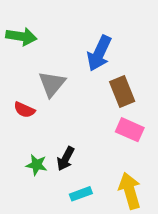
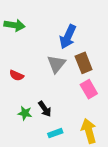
gray triangle: (52, 84) -> (56, 64), moved
pink rectangle: (130, 130) -> (89, 89), turned 36
black arrow: (66, 159) -> (45, 109), turned -63

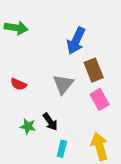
gray triangle: (56, 64) -> (63, 84), moved
cyan rectangle: (55, 133) -> (62, 149), turned -56

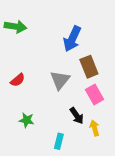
red semicircle: (18, 84) -> (18, 80), turned -64
black arrow: (50, 122) -> (77, 116), moved
yellow arrow: (100, 146) -> (95, 128), moved, size x0.6

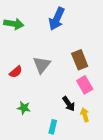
blue arrow: (72, 39) -> (57, 19), moved
gray triangle: (60, 80) -> (42, 65), moved

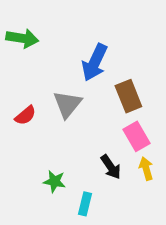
blue arrow: (57, 19) -> (95, 62), moved
green star: (24, 108) -> (54, 181), moved
yellow arrow: (85, 115) -> (146, 169), moved

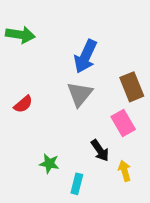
brown rectangle: (128, 96) -> (132, 87), moved
gray triangle: (67, 104) -> (80, 94), moved
yellow arrow: (146, 169) -> (125, 171), moved

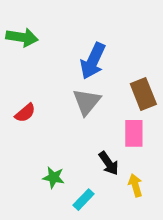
pink rectangle: (123, 123) -> (134, 133), turned 30
cyan rectangle: (77, 184) -> (83, 200), turned 30

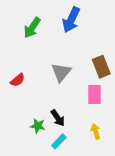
green arrow: (22, 37) -> (32, 28), moved, turned 115
blue arrow: (93, 61) -> (71, 20), moved
black arrow: (109, 163) -> (58, 118), moved

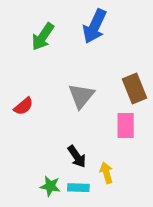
green star: (38, 126) -> (50, 186), moved
yellow arrow: (96, 131) -> (106, 173), moved
cyan rectangle: (59, 141) -> (78, 188), turned 48

